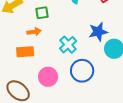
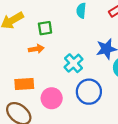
orange rectangle: (25, 52) -> (24, 84), moved

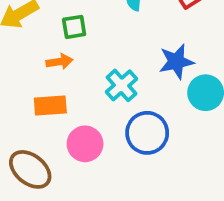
orange rectangle: (24, 84) -> (50, 105), moved

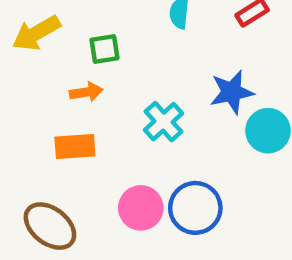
blue circle: (147, 133) -> (195, 208), moved
pink circle: (85, 144) -> (141, 208), moved

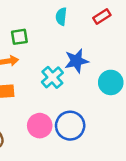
blue star: (232, 92) -> (76, 61), moved

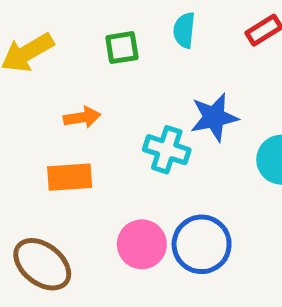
green square: (19, 37) -> (122, 48), moved
cyan cross: (52, 77) -> (167, 150), turned -30

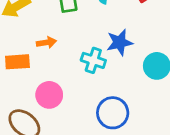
orange rectangle: (70, 177) -> (17, 62), moved
pink circle: (142, 244) -> (49, 95), moved

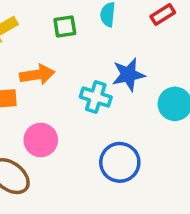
orange arrow: (46, 42) -> (37, 75), size x1.4

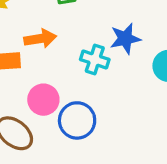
blue circle: (120, 162) -> (77, 120), moved

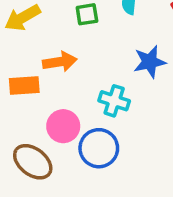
cyan cross: (95, 59) -> (114, 101), moved

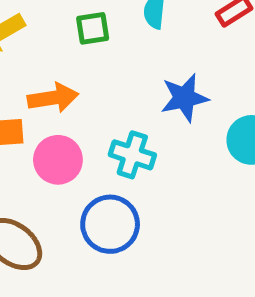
pink circle: (63, 126) -> (58, 160), moved

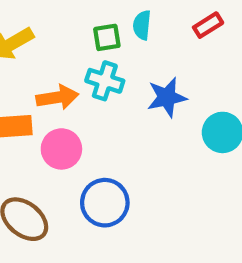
green square: (93, 28) -> (107, 37), moved
cyan cross: (132, 155) -> (105, 81), moved

